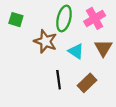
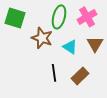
green square: (16, 20) -> (15, 18), size x1.5

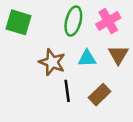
brown star: (42, 38) -> (52, 62), moved
cyan triangle: (70, 47) -> (87, 58), turned -35

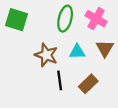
pink cross: (108, 21) -> (96, 19), turned -30

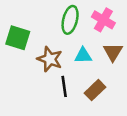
green square: (16, 20) -> (18, 38), moved

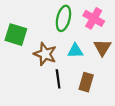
brown rectangle: (95, 90) -> (86, 82), turned -30

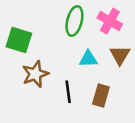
brown star: (45, 54) -> (35, 74), moved, turned 30

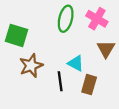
cyan triangle: (88, 59) -> (76, 63), moved, turned 30

